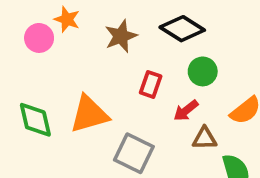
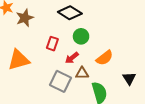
brown star: (121, 36) -> (25, 18), moved
gray square: (134, 153) -> (61, 81), moved

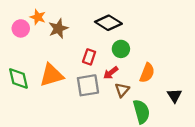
orange semicircle: (105, 58) -> (147, 73), turned -30
brown triangle: (82, 73) -> (122, 90), turned -48
gray square: (61, 81) -> (88, 85), moved, turned -35

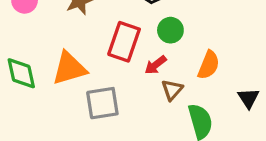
red rectangle: (89, 57) -> (124, 42), size x1.6
gray square: (88, 85) -> (102, 103), moved

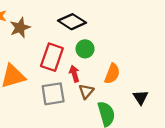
red arrow: (156, 65) -> (74, 74), turned 112
gray square: (102, 103) -> (53, 94), moved

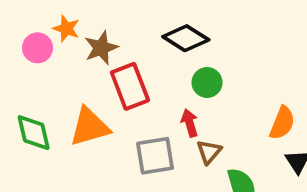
red rectangle: (52, 57) -> (130, 86), moved, turned -40
orange semicircle: (112, 74) -> (282, 123), moved

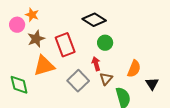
brown star: (101, 48) -> (36, 39), moved
orange semicircle: (282, 123) -> (134, 69), moved
green diamond: (34, 133) -> (19, 85), moved
gray square: (155, 156) -> (78, 81), turned -35

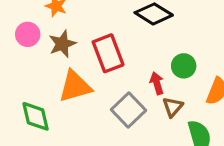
pink circle: (17, 25) -> (28, 34), moved
green circle: (105, 43) -> (184, 66), moved

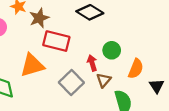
brown star: (62, 44) -> (39, 18), moved
red rectangle: (108, 53) -> (56, 41), turned -55

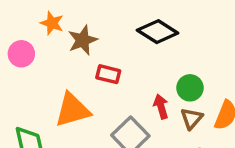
red rectangle: (56, 41) -> (108, 74), size x0.6
brown triangle: (104, 80) -> (192, 119), moved

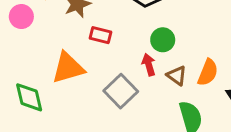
green circle: (190, 88) -> (163, 40), moved
brown triangle: (192, 119) -> (177, 76), turned -35

